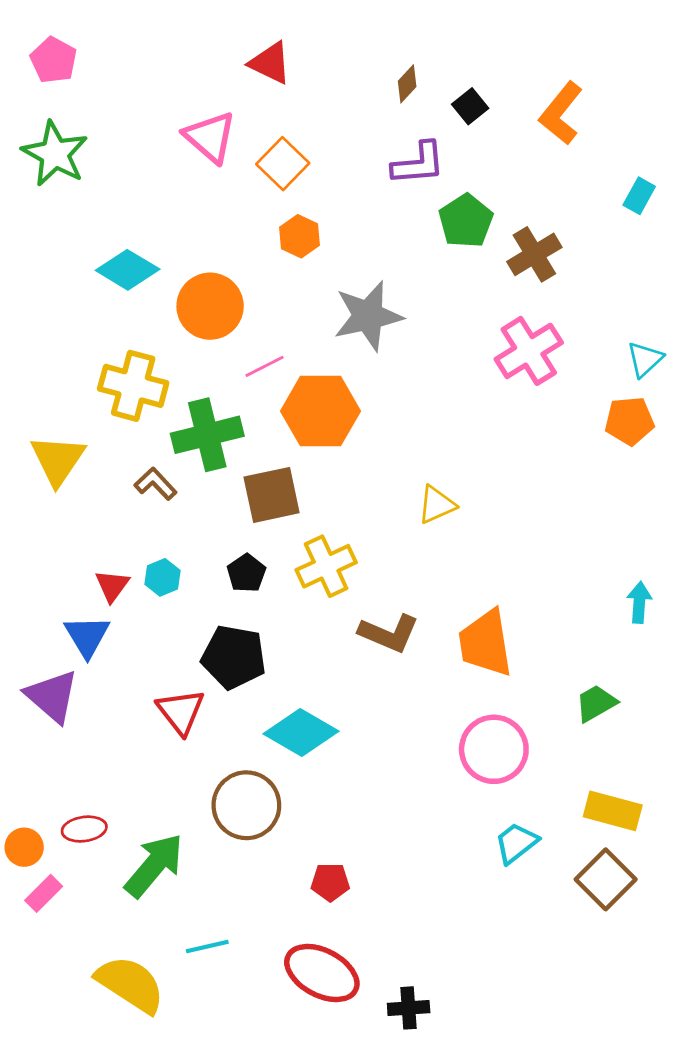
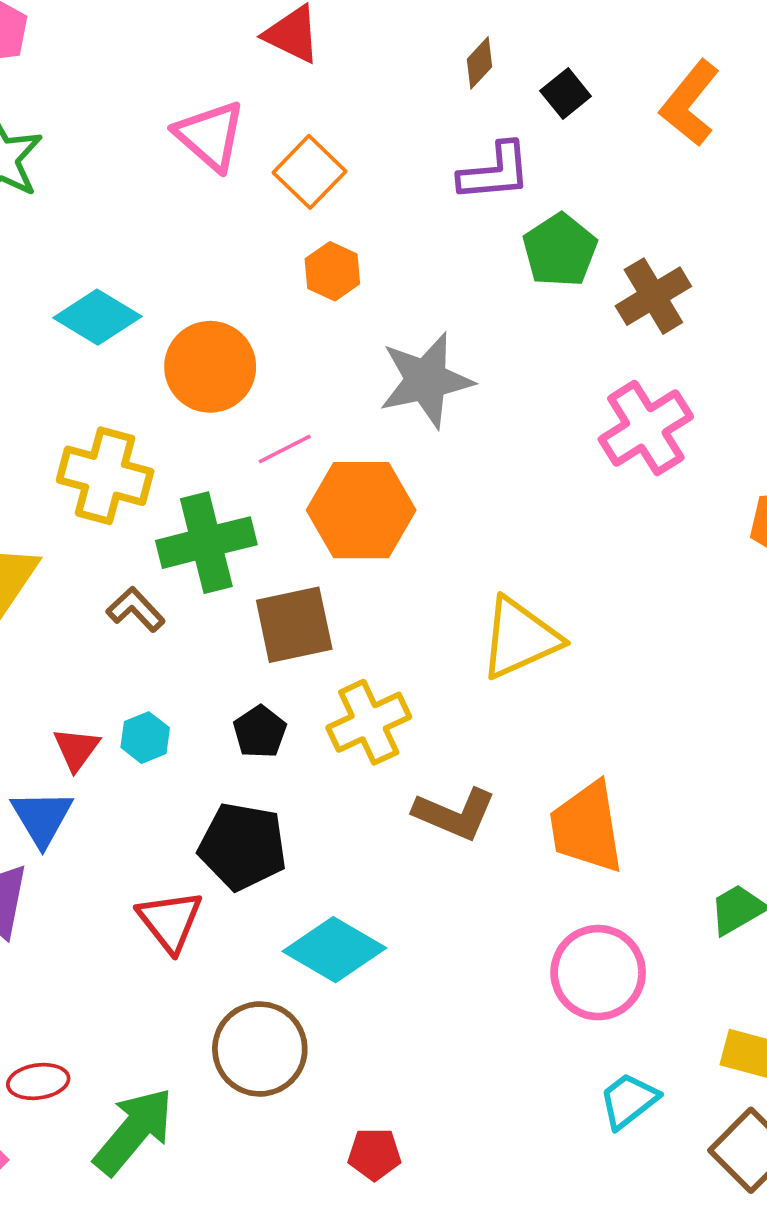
yellow triangle: (437, 505) -> (520, 638), size x1.6

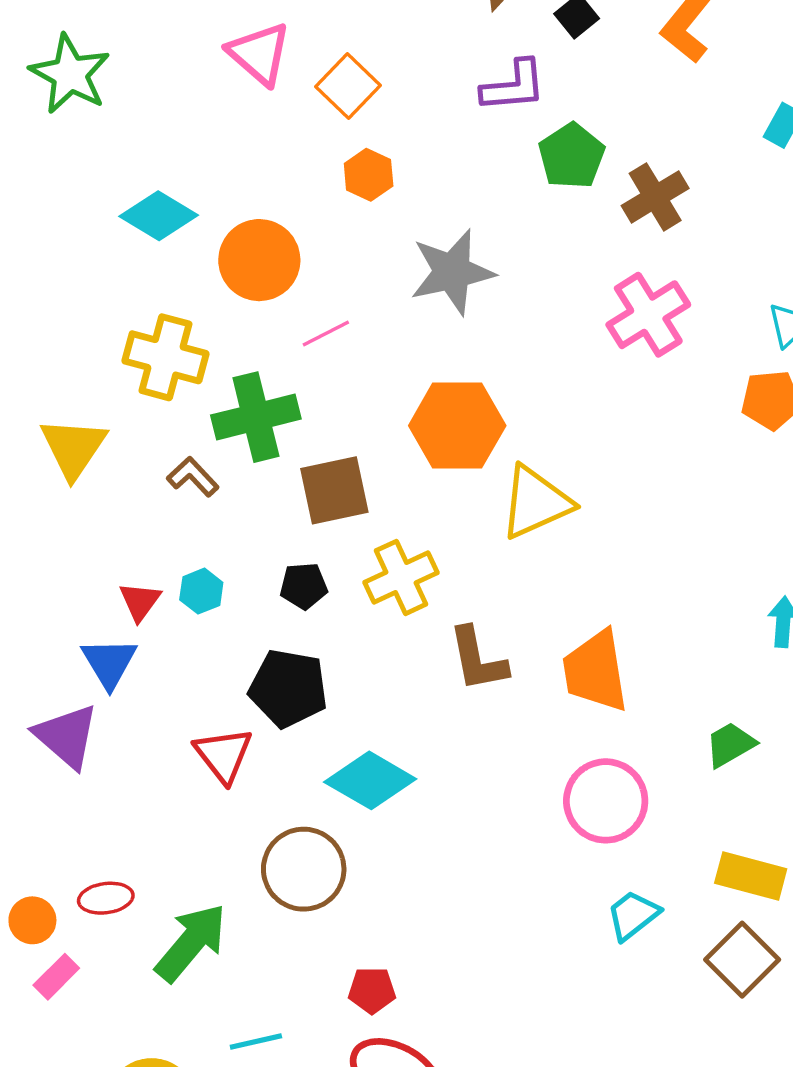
orange hexagon: (361, 510) -> (457, 426), moved
black pentagon: (260, 732) -> (304, 586), turned 30
brown L-shape: (455, 814) -> (478, 659), turned 56
red pentagon: (374, 1154) -> (372, 990), moved

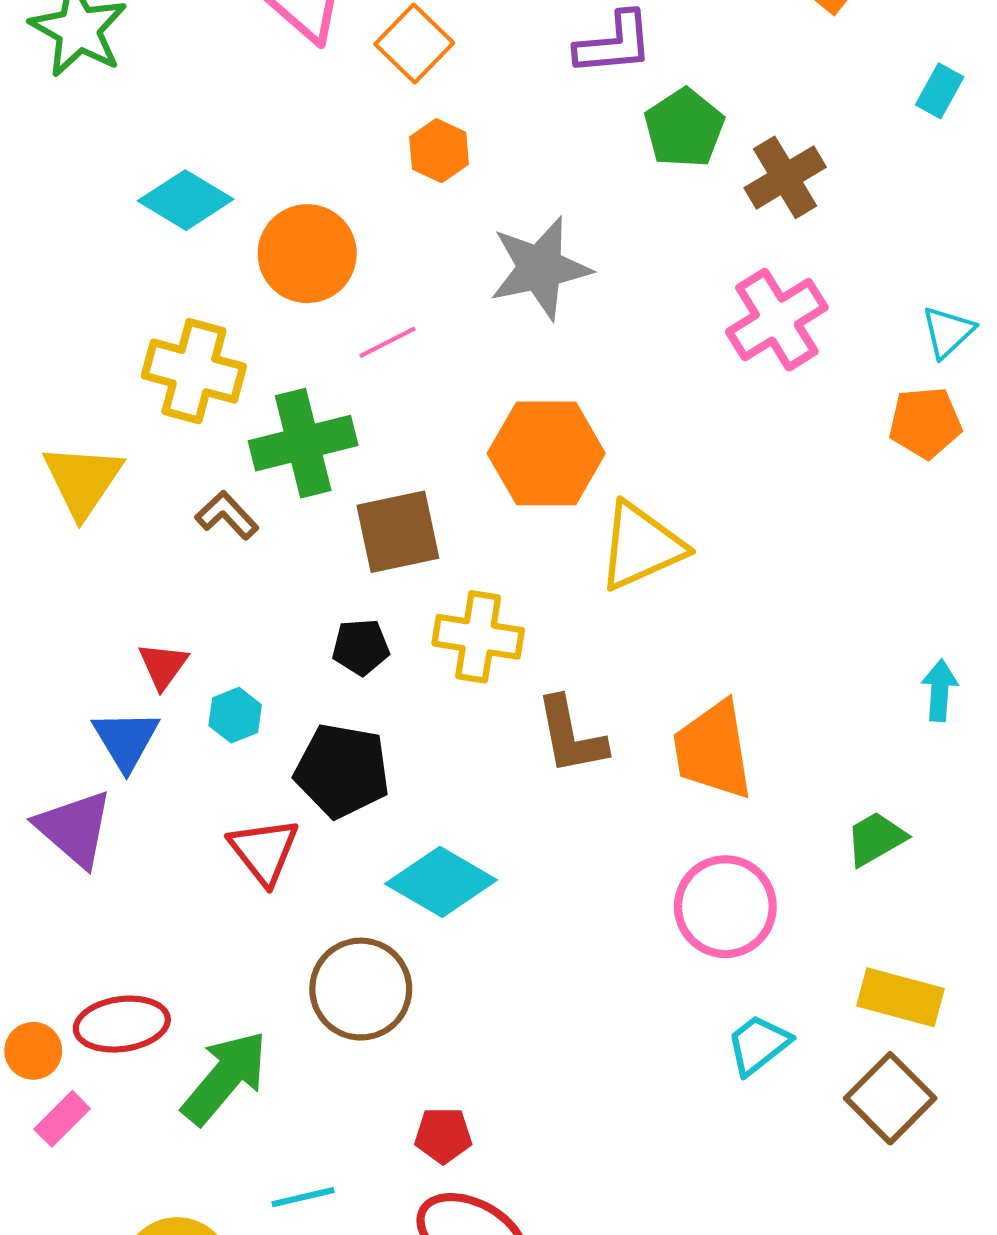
yellow cross: (401, 577) -> (478, 637), turned 34
cyan hexagon: (201, 591) -> (235, 715), moved
red ellipse: (106, 898) -> (122, 1024), size x1.4

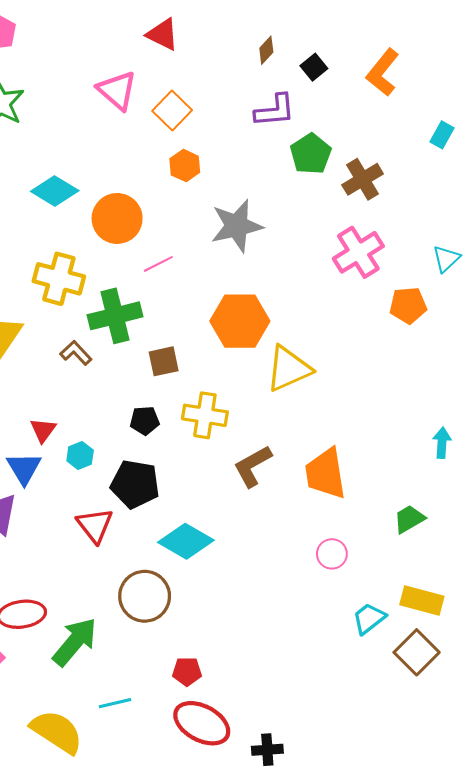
orange pentagon: (925, 423) -> (408, 305), moved
brown square: (398, 532) -> (164, 361), size x0.7
brown L-shape: (571, 736) -> (253, 466), turned 72
pink circle: (725, 907) -> (332, 554), size x0.6
cyan trapezoid: (758, 1045) -> (369, 618), moved

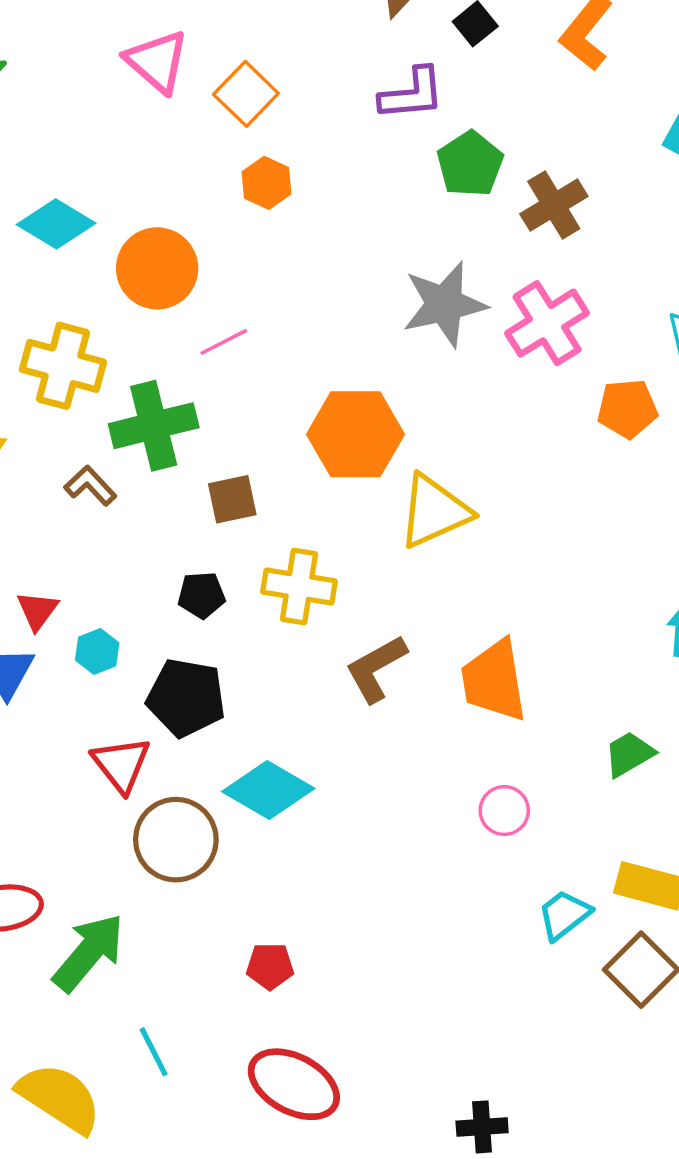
gray star: (237, 226) -> (444, 304), moved
brown circle: (145, 596) -> (176, 840), moved
red pentagon: (187, 671) -> (270, 966), moved
cyan line: (115, 703) -> (154, 1052), turned 76
black cross: (267, 750) -> (482, 1127), moved

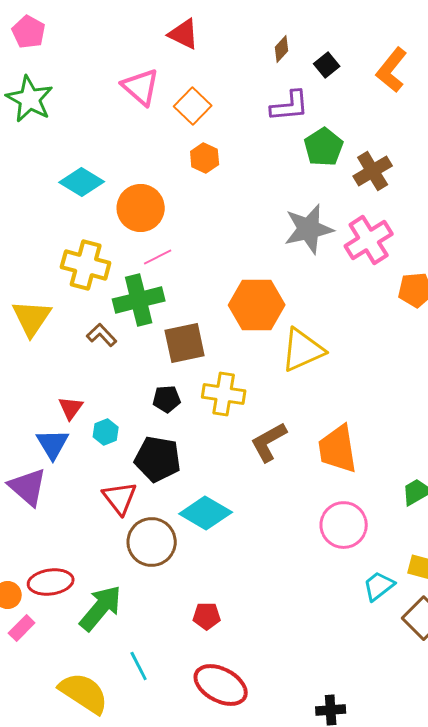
pink line: (224, 342) -> (158, 257), moved
brown square: (232, 499) -> (185, 343), size x1.4
pink circle: (504, 811) -> (344, 525), size x1.6

